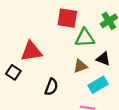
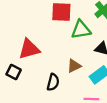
brown triangle: (80, 66) -> (74, 66), moved

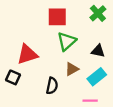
green triangle: (81, 30) -> (67, 41), moved, turned -30

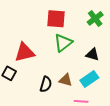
brown triangle: (72, 69) -> (66, 80), moved, turned 40

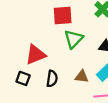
black semicircle: (46, 84) -> (52, 79), moved

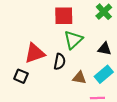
black semicircle: (52, 79) -> (60, 62), moved

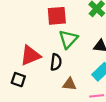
brown triangle: (79, 78) -> (69, 84), moved

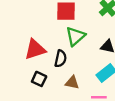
black square: (18, 80) -> (39, 79), moved

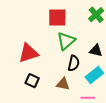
black semicircle: (61, 59) -> (74, 63), moved

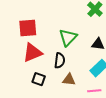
red square: (57, 18) -> (28, 28), moved
black semicircle: (74, 63) -> (60, 61), moved

